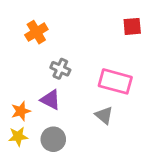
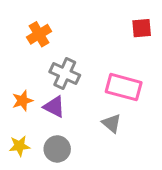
gray cross: (60, 69) -> (65, 73), size x1.4
orange star: (21, 111) -> (22, 101), moved

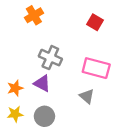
red square: (142, 28) -> (95, 22), moved, turned 35
orange cross: (39, 34) -> (34, 15), moved
orange star: (22, 101) -> (15, 88), moved

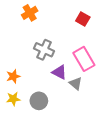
pink rectangle: (96, 68) -> (84, 59), turned 45
purple triangle: (42, 83) -> (59, 72), moved

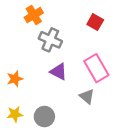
gray cross: (44, 50) -> (50, 40), moved
purple triangle: (59, 72) -> (59, 72), moved
orange star: (13, 76) -> (15, 79), moved

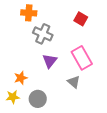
orange cross: (34, 15) -> (29, 13), turned 35
purple triangle: (59, 72) -> (50, 61), turned 42
orange star: (15, 79) -> (21, 78), moved

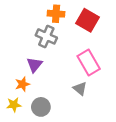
orange cross: (29, 13) -> (56, 14), moved
red square: (81, 19) -> (88, 20), size x1.5
purple triangle: (50, 61) -> (34, 65), moved

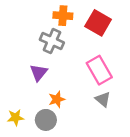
orange star: (22, 84) -> (57, 99), moved
gray triangle: (80, 89) -> (103, 99), moved

